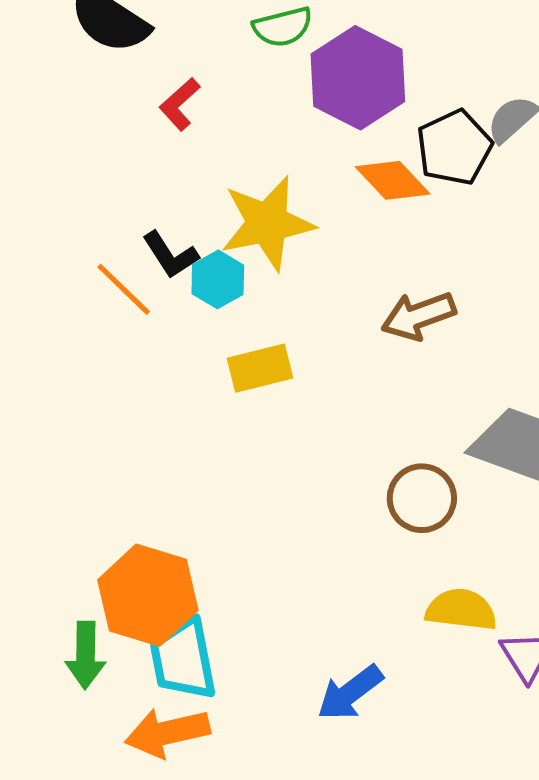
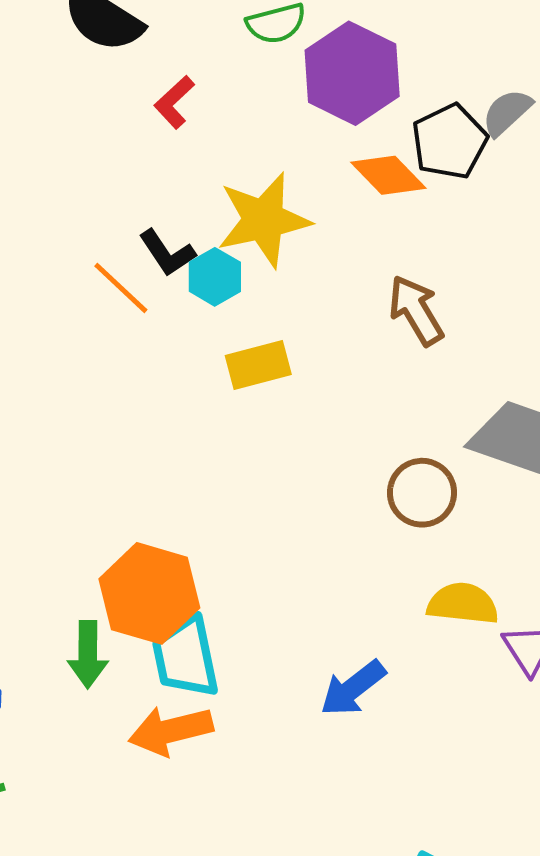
brown arrow: (419, 316) -> (416, 310), turned 80

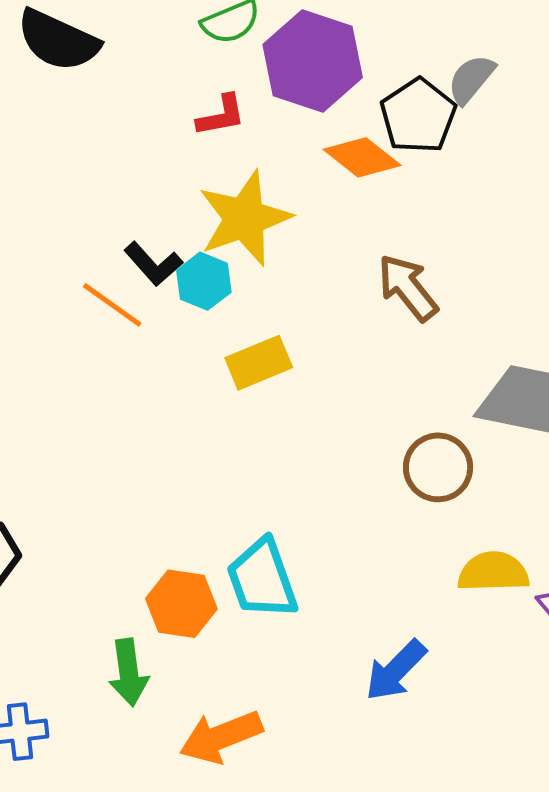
red L-shape: (174, 102) -> (221, 116), moved, turned -140
orange hexagon: (149, 593) -> (181, 604), size x0.7
cyan trapezoid: (186, 657) -> (262, 579), moved

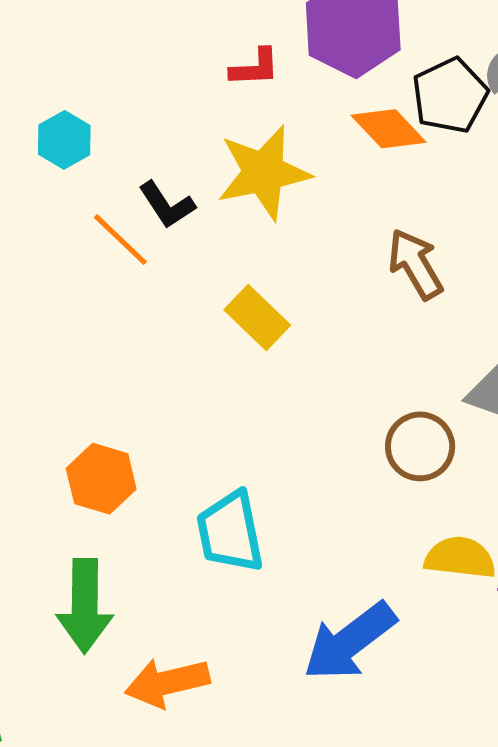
cyan hexagon: (204, 281) -> (64, 140), moved
yellow rectangle: (259, 363) -> (257, 317), turned 58
orange hexagon: (181, 604) -> (101, 479), moved
blue arrow: (396, 670) -> (350, 641), size x1.4
green arrow: (129, 672) -> (85, 606), size x1.4

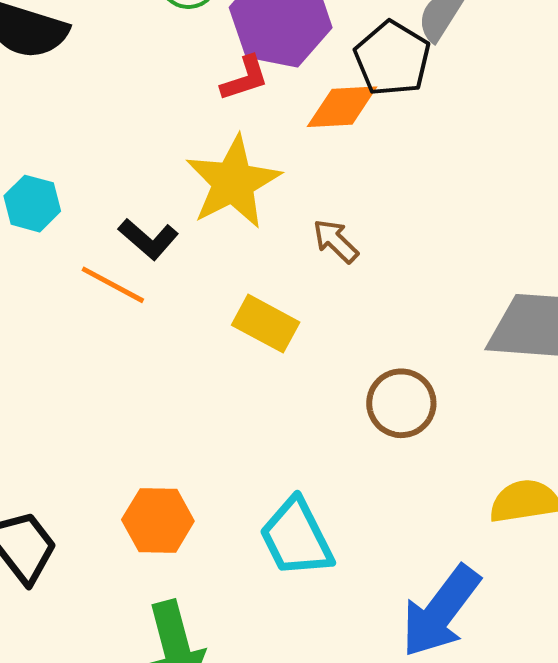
red L-shape: (255, 68) -> (245, 78), moved
orange diamond: (389, 129) -> (342, 107), turned -34
brown arrow: (415, 264) -> (336, 241), moved, size x0.7
brown circle: (420, 446) -> (401, 403), moved

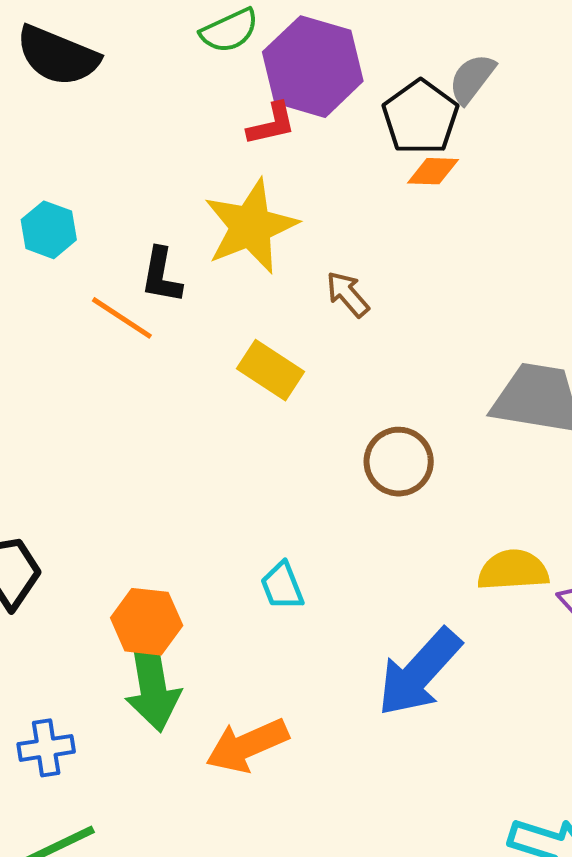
orange diamond: (342, 107) -> (433, 171), moved, size x0.7
black L-shape: (148, 239) -> (161, 275), turned 54
orange hexagon: (158, 520) -> (147, 622), moved
cyan trapezoid: (296, 538) -> (282, 586), size x0.6

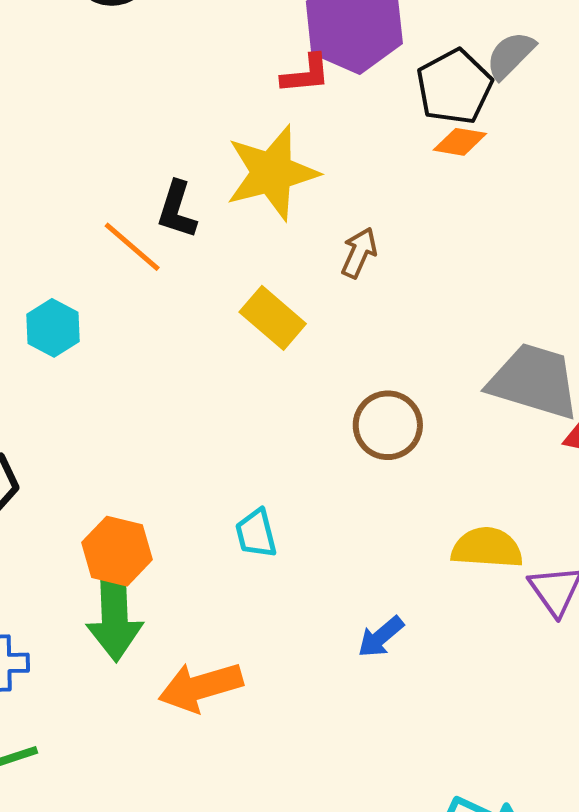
cyan hexagon: (49, 230) -> (53, 328), moved
brown arrow: (348, 294) -> (359, 253), turned 57
blue arrow: (419, 672) -> (381, 637), size x0.5

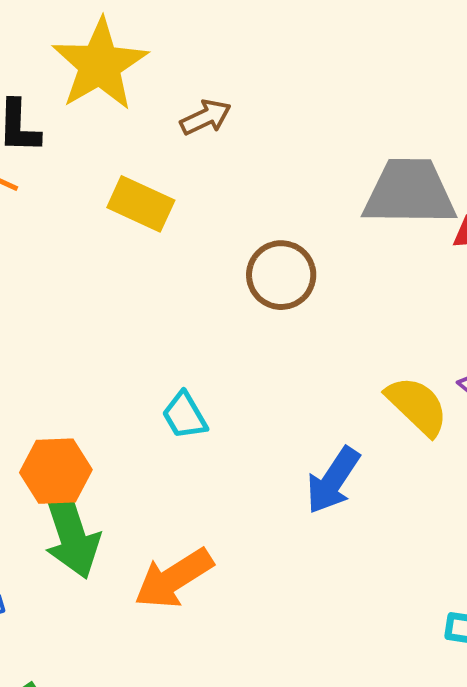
brown arrow: (359, 253) -> (206, 117), turned 57
yellow semicircle: (487, 548) -> (417, 406), moved, turned 56
blue arrow: (381, 637) -> (333, 480), size x1.4

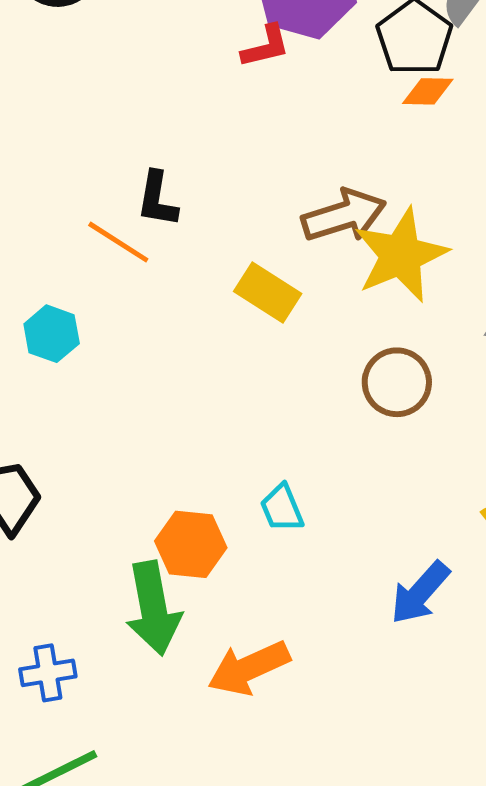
yellow star: (100, 65) -> (401, 255), moved
brown arrow: (206, 117) -> (344, 216), size x1.6
orange hexagon: (56, 471) -> (191, 544), moved

